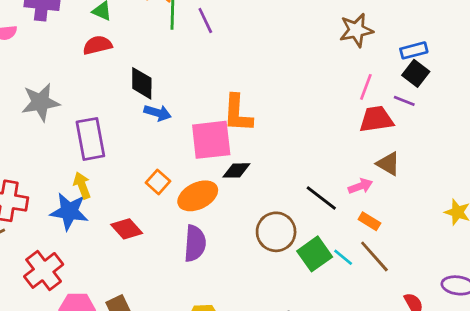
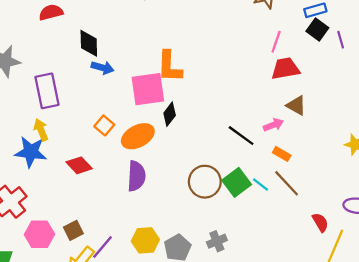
purple line: (404, 101) -> (341, 40), moved, turned 54
black diamond: (236, 170) -> (170, 114), turned -50
brown circle: (276, 232) -> (205, 182), moved

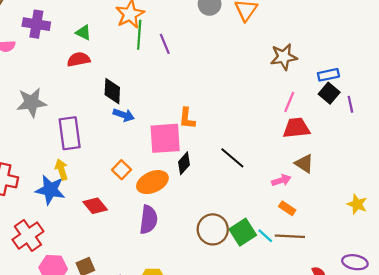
orange L-shape: (169, 67) -> (187, 118), size x0.7
black line: (241, 136) -> (232, 158), moved
brown line: (287, 183) -> (290, 236), turned -48

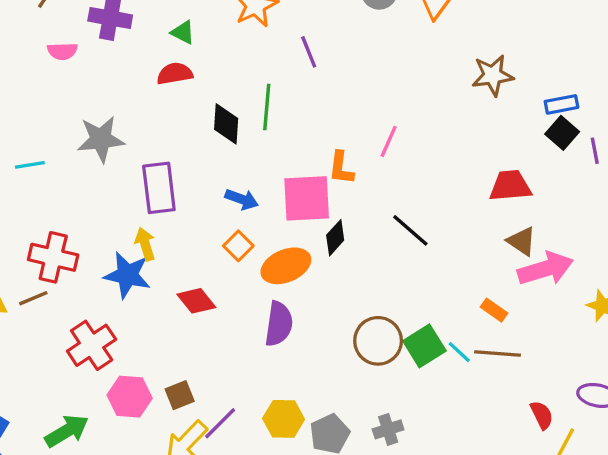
green line: (139, 35) -> (267, 107), moved
pink line: (289, 102) -> (389, 141), moved
blue arrow: (124, 115) -> (242, 199), moved
pink arrow: (281, 180) -> (545, 269), moved, size x1.8

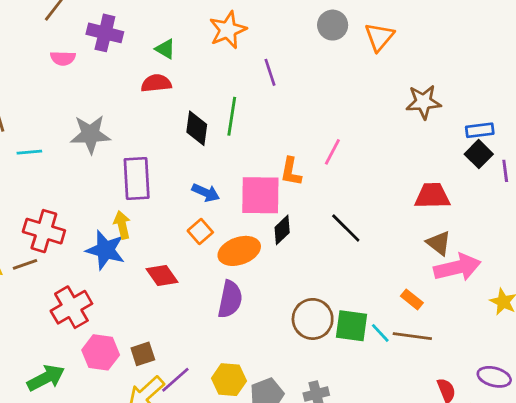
green square: (424, 346) -> (351, 326), turned 36

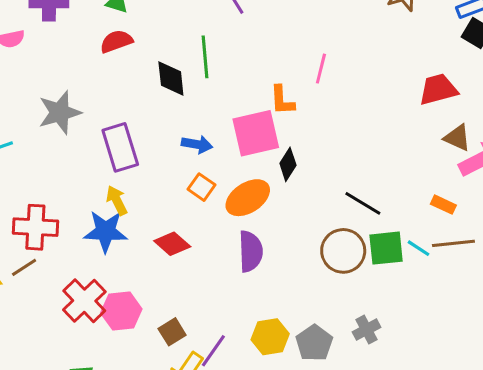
black line: (346, 228) -> (363, 203), moved
pink hexagon: (101, 352) -> (121, 311), moved

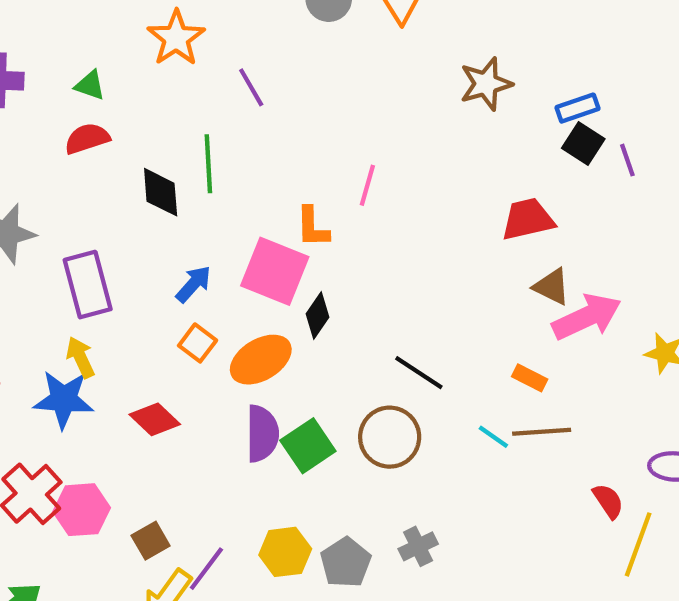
pink square: (256, 133) -> (275, 271), turned 33
blue arrow: (197, 144) -> (193, 284), turned -60
green square: (386, 248) -> (308, 446), moved, turned -30

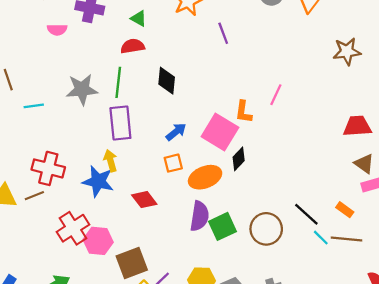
green line: (208, 164) -> (118, 82), moved
orange square: (198, 343) -> (173, 163), turned 30
black line: (419, 373) -> (306, 214), moved
brown square: (151, 541) -> (132, 263), size x1.6

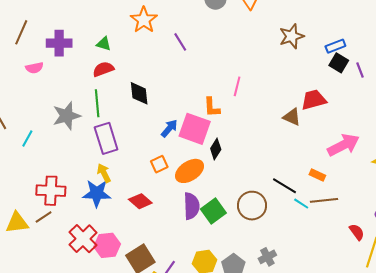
cyan line: (34, 106) -> (27, 139), turned -42
blue arrow: (176, 132) -> (169, 128), moved
brown triangle: (364, 164) -> (292, 117), moved

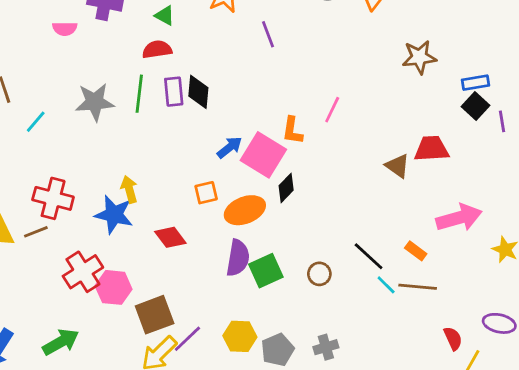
purple rectangle: (106, 138) -> (174, 92), moved, size x0.7
brown circle: (252, 206) -> (319, 274), size x0.6

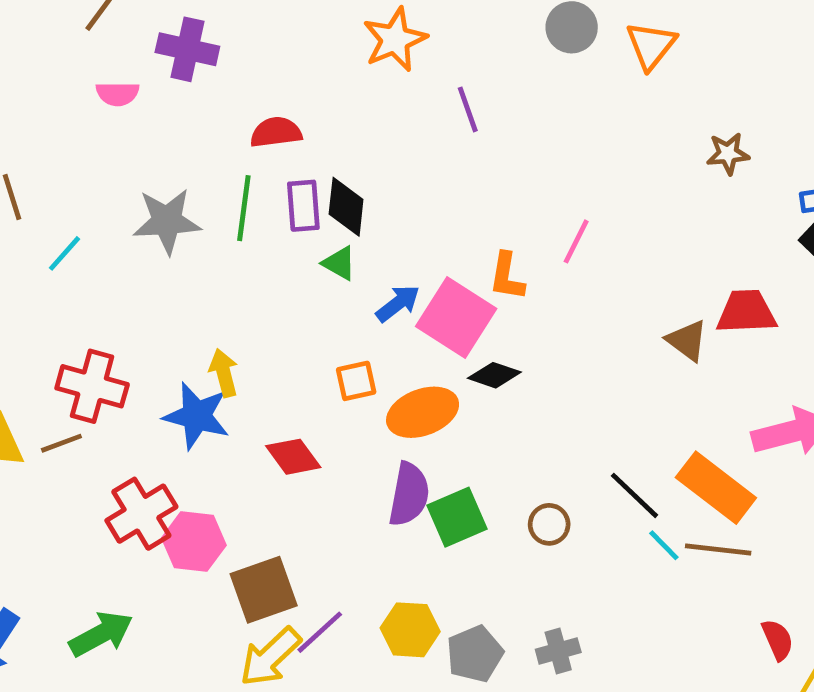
green triangle: (165, 15) -> (339, 263), moved
brown star: (419, 57) -> (728, 154), size x0.7
black diamond: (286, 188) -> (494, 375), turned 64
orange rectangle: (416, 251) -> (716, 488), size x2.0

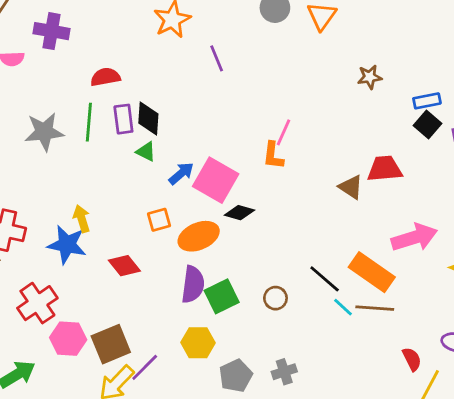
orange L-shape: (507, 276) -> (273, 156), moved
pink hexagon: (194, 542) -> (68, 339), moved
yellow hexagon: (410, 630) -> (198, 343), moved

